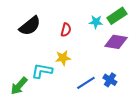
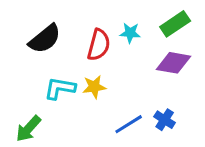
cyan star: (96, 22) -> (130, 33), moved
red semicircle: (66, 30) -> (99, 45), size x1.5
cyan L-shape: (42, 71) -> (60, 88), moved

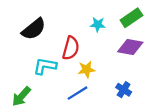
red semicircle: (99, 45) -> (71, 48), moved
yellow star: (94, 87) -> (87, 69), moved
blue line: (129, 124) -> (78, 93), moved

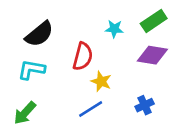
cyan L-shape: (45, 66) -> (31, 70), moved
yellow star: (87, 69) -> (101, 81), turned 30
blue cross: (124, 90) -> (145, 105), turned 32

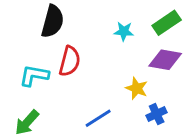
black semicircle: (39, 34) -> (53, 21), moved, turned -36
red semicircle: (83, 56) -> (70, 61), moved
yellow star: (101, 81) -> (137, 88), moved

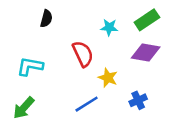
black semicircle: (53, 21) -> (46, 19), size x0.6
red semicircle: (70, 61) -> (83, 54), moved, turned -40
yellow star: (137, 88) -> (108, 78), moved

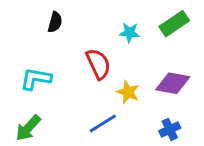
purple diamond: (146, 53) -> (173, 83), moved
blue cross: (138, 100) -> (170, 129), moved

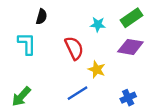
cyan L-shape: (36, 79) -> (27, 44), moved, turned 80
purple diamond: (173, 83) -> (130, 47), moved

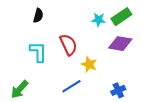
cyan star: (98, 24) -> (99, 20), moved
cyan L-shape: (27, 44) -> (38, 52), moved

